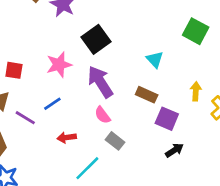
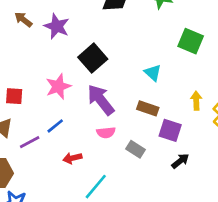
pink semicircle: (103, 115) -> (106, 133), turned -54
purple line: (25, 118) -> (30, 142), turned -54
gray rectangle: (115, 141) -> (136, 149), moved

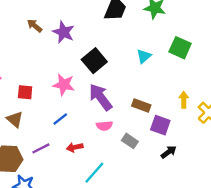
cyan triangle: (153, 73) -> (144, 56), moved, turned 35
pink star: (58, 86) -> (64, 85), turned 30
purple line: (30, 142) -> (41, 148), moved

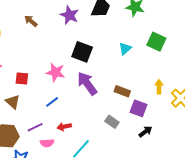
purple star: (64, 32) -> (69, 15), moved
black square: (94, 61) -> (82, 52), turned -30
pink semicircle: (104, 126) -> (47, 143), moved

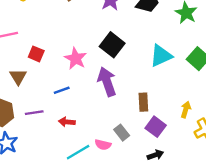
cyan triangle: (125, 49) -> (161, 56), size x1.5
brown rectangle: (122, 91) -> (143, 102), turned 49
pink semicircle: (47, 143) -> (103, 145), moved

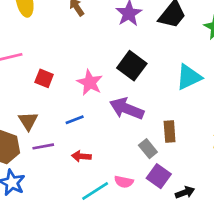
brown triangle: (18, 77) -> (28, 121), moved
purple arrow: (107, 82) -> (127, 109), turned -48
purple square: (156, 127) -> (159, 176), moved
gray rectangle: (122, 133) -> (148, 149), moved

